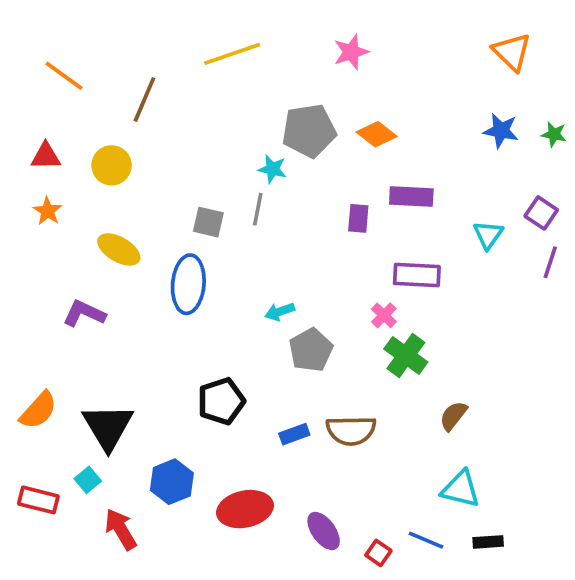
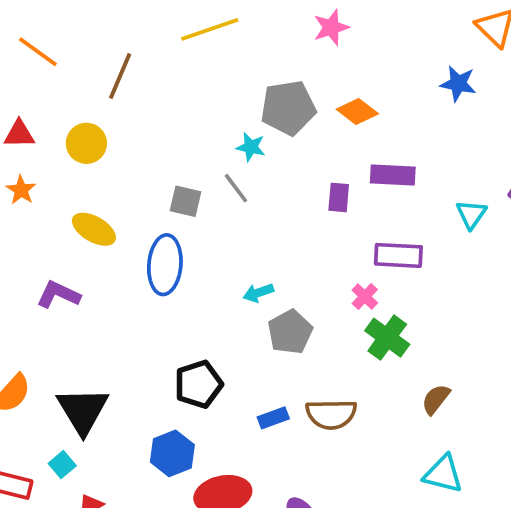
blue star: (501, 131) -> (458, 84), moved
gray line: (258, 209) -> (236, 188), turned -48
blue hexagon: (172, 482) -> (172, 453), moved

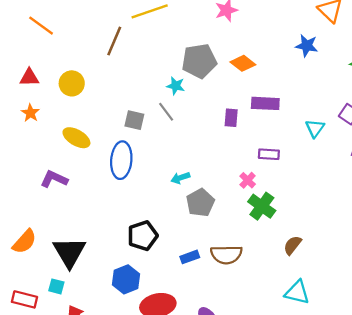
brown line: (120, 76) -> (114, 41), moved
purple rectangle: (398, 255) -> (269, 154), size x0.7
cyan square: (62, 465) -> (56, 286), turned -35

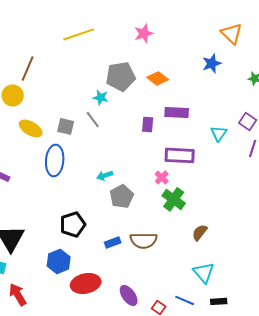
brown line: (114, 41) -> (28, 68), moved
blue star: (307, 46) -> (212, 63), turned -30
yellow ellipse: (76, 138) -> (31, 128), moved
purple rectangle: (269, 154) -> (180, 155), size x1.6
cyan triangle: (297, 292) -> (204, 272), turned 35

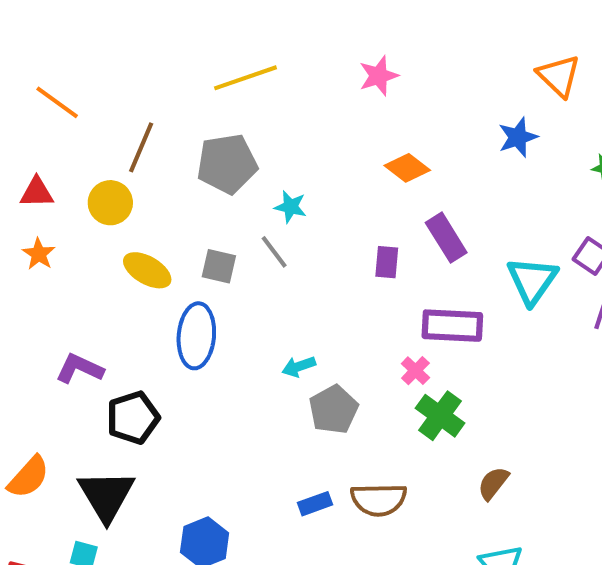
gray pentagon: (121, 76) -> (227, 164), moved
purple rectangle: (177, 112) -> (446, 238), turned 55
cyan triangle: (219, 133) -> (532, 281), size x1.5
black pentagon: (73, 224) -> (133, 418), moved

